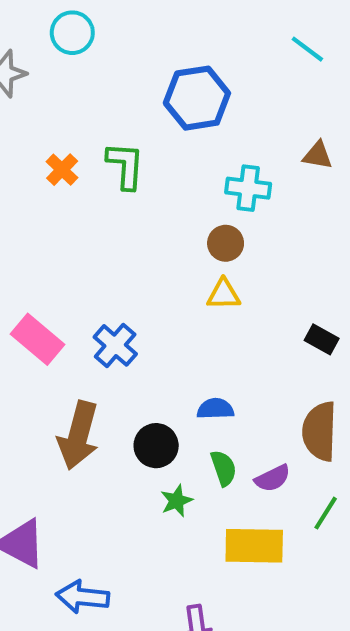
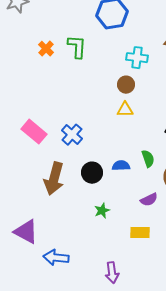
black circle: (156, 446) -> (92, 173), moved
green semicircle: (224, 468) -> (148, 159), moved
yellow rectangle: (254, 546) -> (140, 233), size x0.7

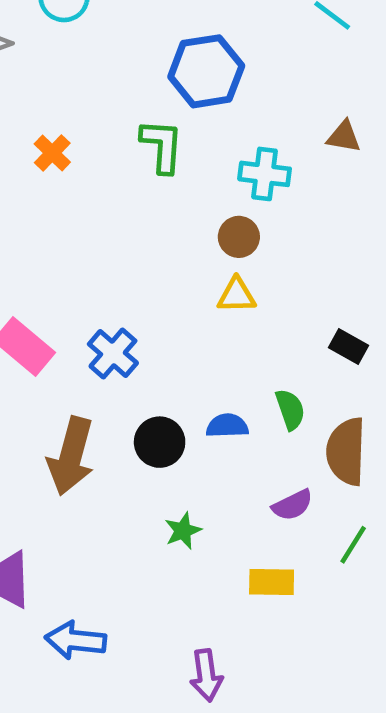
green L-shape: (77, 47) -> (162, 146), moved

